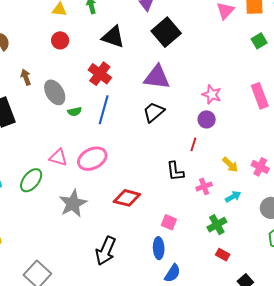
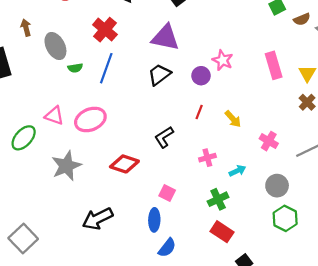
purple circle: (207, 119) -> (201, 76), moved
yellow arrow: (230, 165) -> (233, 119), moved
black L-shape: (175, 171) -> (164, 137), moved, turned 60
black arrow: (106, 251) -> (98, 219), turned 36
red rectangle: (223, 255) -> (222, 232), size x1.5

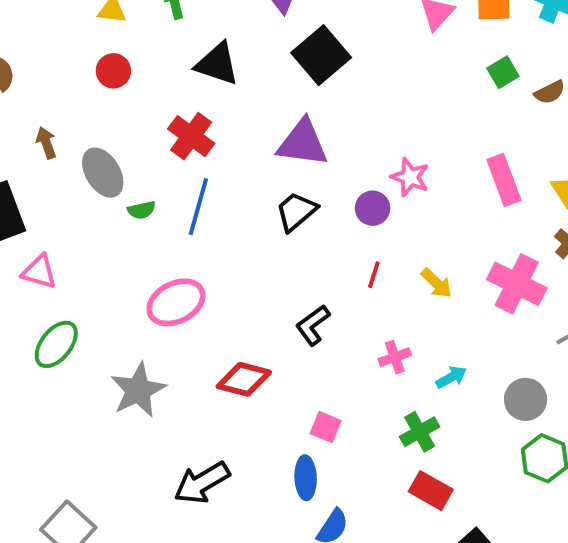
pink triangle: (54, 116) -> (39, 272), moved
pink cross: (269, 141) -> (517, 284), moved, size x1.6

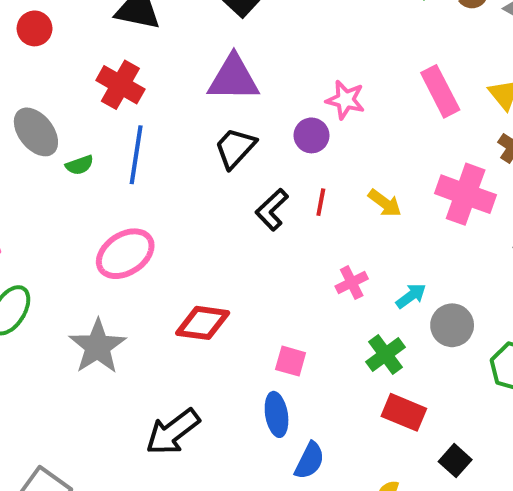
black L-shape: (313, 325) -> (272, 210), moved
gray circle: (526, 399) -> (452, 325), moved

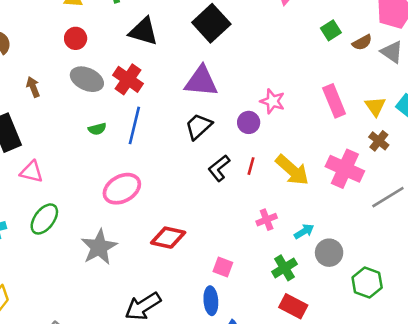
gray ellipse: (36, 132) -> (87, 79), moved, turned -32
yellow arrow: (385, 203) -> (292, 170), size x1.6

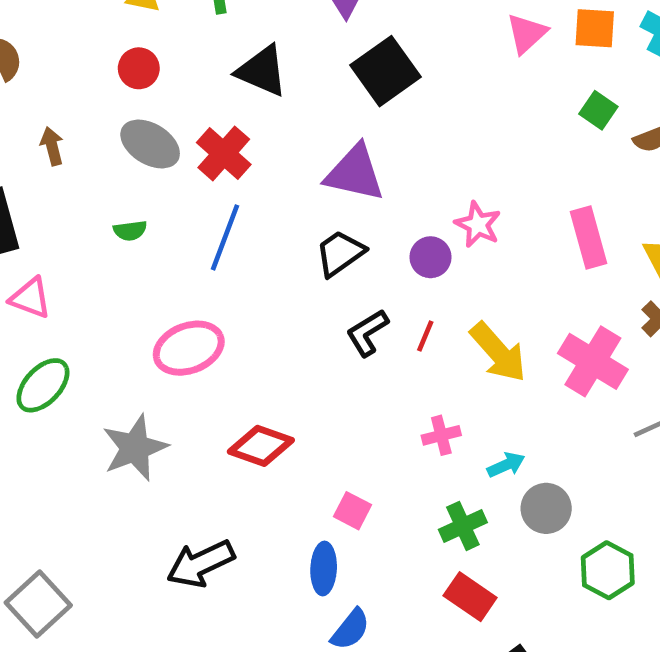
green square: (331, 30) -> (598, 110), turned -30
green semicircle: (97, 129) -> (130, 231), moved

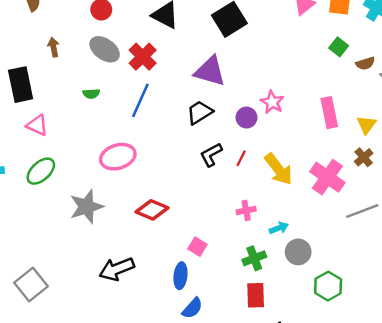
red rectangle: (470, 597) -> (256, 295), turned 50

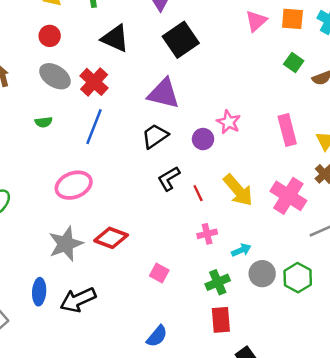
red line: (241, 158) -> (198, 193), moved, turned -49
gray star: (86, 207) -> (66, 244), moved
blue ellipse: (180, 276) -> (39, 292), moved
green hexagon: (328, 286) -> (298, 278), moved

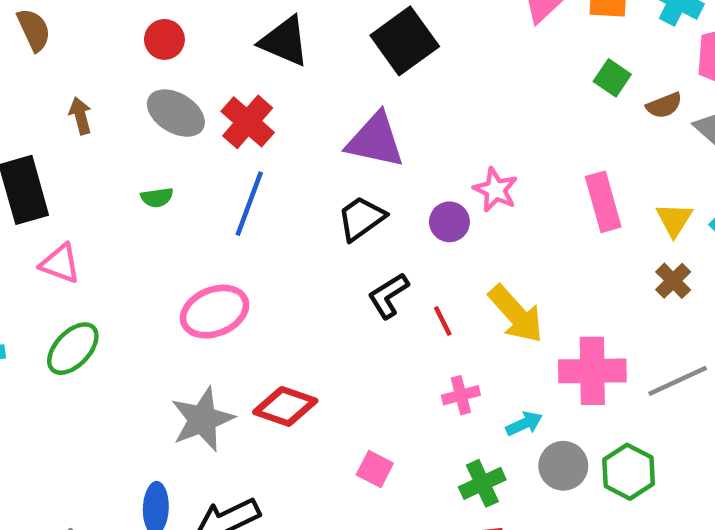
pink cross: (288, 196) -> (592, 371), moved, turned -32

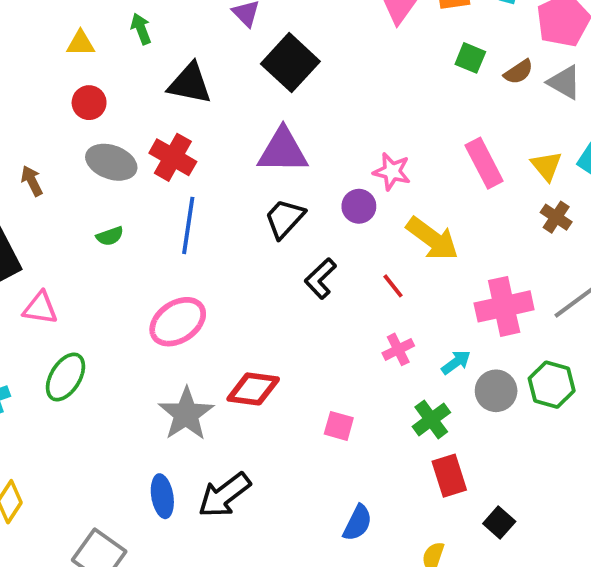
yellow arrow: (516, 314) -> (432, 239), moved
red line: (443, 321) -> (393, 286), moved

